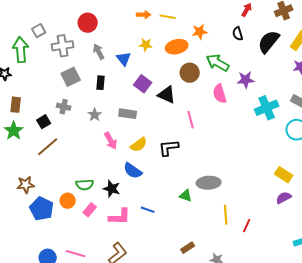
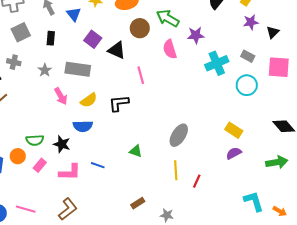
gray rectangle: (128, 114) -> (78, 69), size x1.4
blue semicircle: (133, 171) -> (83, 126), turned -36
gray ellipse: (209, 183) -> (179, 135), moved, turned -55

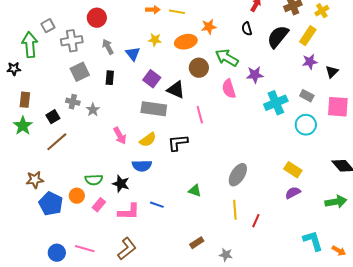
gray rectangle: (78, 69) -> (154, 109), moved
gray star: (45, 70) -> (93, 110), moved

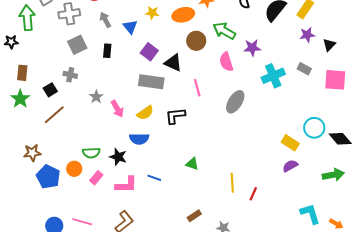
gray star: (93, 110) -> (96, 97), moved
cyan circle: (306, 125) -> (314, 128), moved
gray ellipse: (238, 175) -> (235, 102), moved

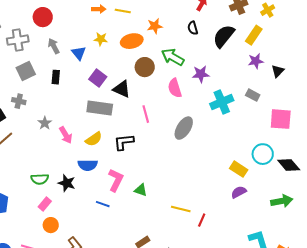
pink square: (335, 80) -> (281, 119), moved
orange circle: (74, 169) -> (51, 225), moved
yellow line: (232, 183) -> (181, 209), turned -72
pink L-shape: (126, 185) -> (116, 180), moved, turned -65

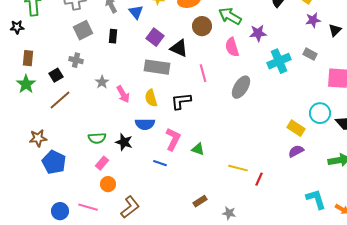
yellow semicircle: (94, 139) -> (151, 98), turned 108

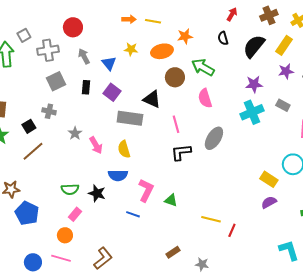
purple star: (258, 33) -> (254, 84), moved
purple square: (155, 37) -> (112, 92), moved
black L-shape: (181, 101) -> (181, 152), moved
orange circle: (108, 184) -> (65, 235), moved

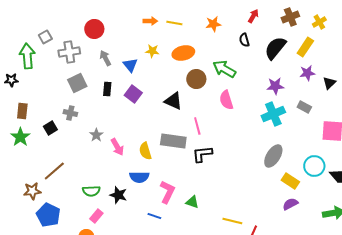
orange star: (185, 36) -> (213, 24), moved
gray rectangle: (130, 118) -> (173, 141), moved
gray ellipse: (214, 138) -> (273, 156), moved
brown line: (33, 151) -> (54, 171), moved

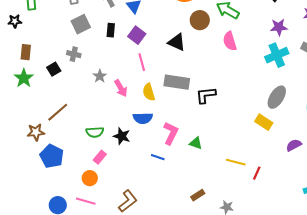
pink line: (197, 126) -> (142, 62), moved
yellow rectangle: (290, 181) -> (264, 122), moved

